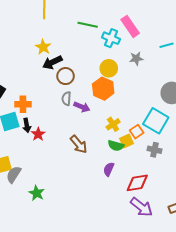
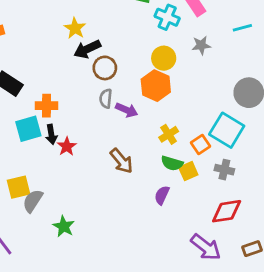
yellow square: (127, 141) -> (188, 171), moved
red diamond: (137, 183) -> (227, 211), moved

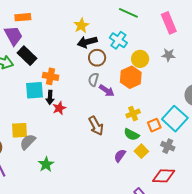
cyan cross: (167, 17) -> (118, 40), moved
yellow square: (188, 171) -> (141, 151), moved, turned -32

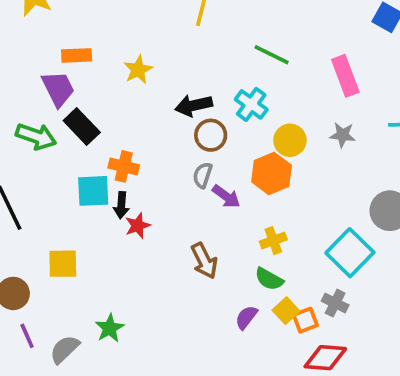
yellow star: (81, 25) -> (138, 70), moved
orange square: (154, 125) -> (305, 320), moved
gray semicircle: (28, 142) -> (65, 349), moved

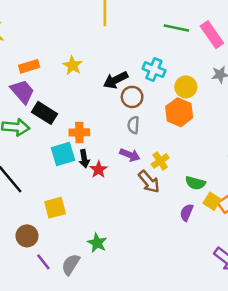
green line: (272, 55) -> (176, 28), moved
purple arrow: (226, 196) -> (130, 155), moved
yellow cross: (273, 241) -> (160, 161), moved

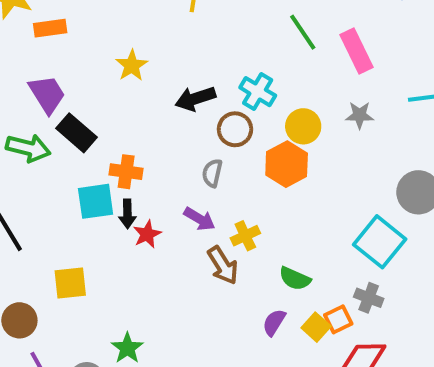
green line: (176, 28) -> (303, 32), turned 35
orange rectangle: (29, 66) -> (50, 28), moved
brown circle: (132, 97) -> (235, 129), moved
yellow square: (212, 201) -> (316, 327), moved

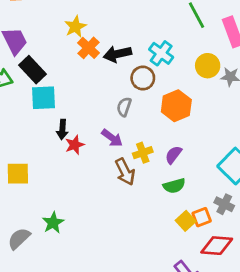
yellow circle: (303, 126) -> (208, 66), moved
orange cross: (126, 172) -> (89, 48), moved, turned 30
cyan square: (96, 201) -> (43, 98), moved
green semicircle: (295, 279) -> (174, 186), turned -45
purple semicircle: (274, 322) -> (174, 155), moved

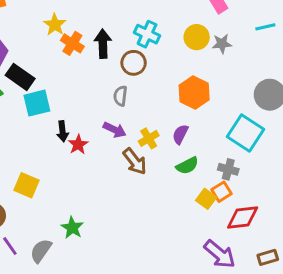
black arrow: (117, 54) -> (103, 44), turned 112
orange hexagon: (176, 106) -> (194, 92), moved
yellow square: (18, 174) -> (27, 185), turned 35
gray cross: (224, 204) -> (228, 169), moved

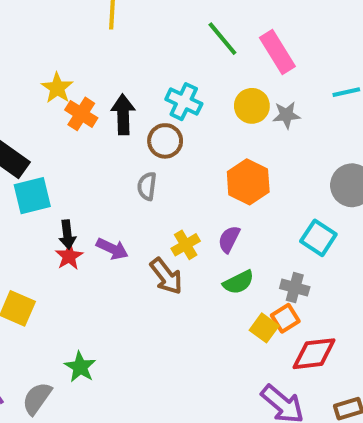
purple arrow: (115, 130) -> (112, 249), moved
cyan square: (245, 133) -> (318, 238), size x0.7
red star: (78, 144) -> (69, 256), moved

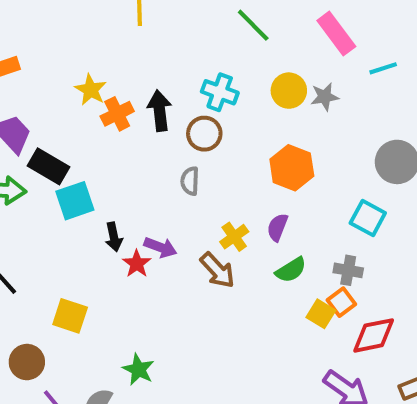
pink rectangle: (277, 52) -> (336, 33), moved
orange cross: (81, 114) -> (117, 114), turned 36
red star: (69, 256) -> (137, 264), moved

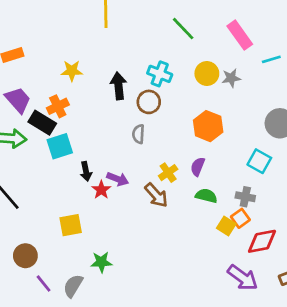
yellow star: (91, 90) -> (72, 71), turned -30
orange cross: (117, 114) -> (58, 106), moved
green semicircle: (291, 270) -> (206, 196), turned -135
yellow square: (70, 316) -> (71, 225), moved, turned -30
green star: (138, 370) -> (101, 262), turned -30

